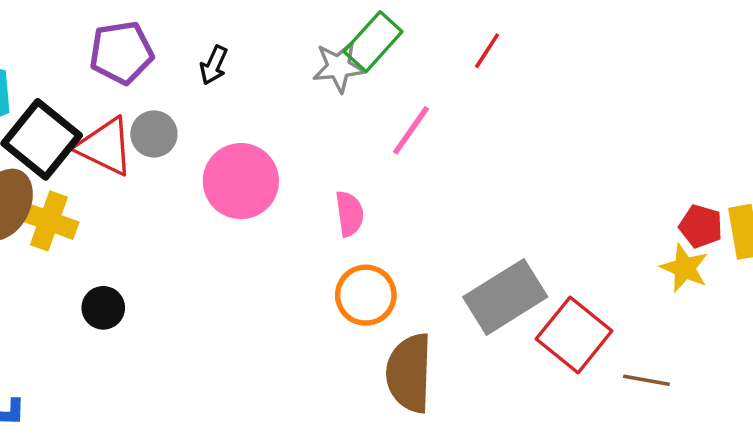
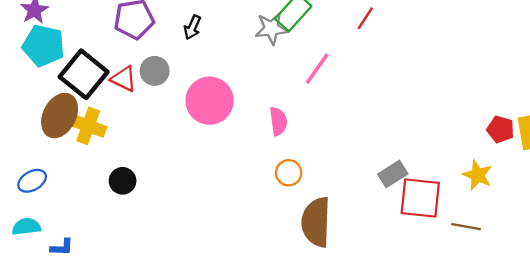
red triangle: (105, 147) -> (124, 79), size x0.7
yellow star: (684, 268) -> (478, 175), moved
orange circle: (366, 295) -> (289, 173), size x0.7
gray rectangle: (505, 297) -> (393, 174), moved, size x0.6
red square: (574, 335) -> (420, 198), turned -33

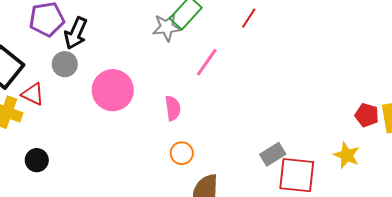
black arrow: (192, 27) -> (76, 33), moved, size x1.5
red triangle: (124, 79) -> (33, 94), moved

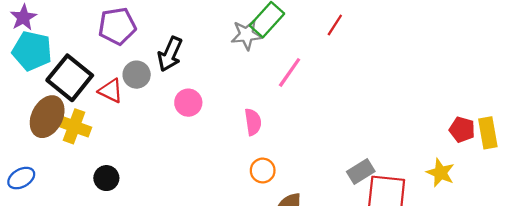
black arrow: (76, 33) -> (170, 54), moved
pink circle: (113, 90) -> (188, 103), size x0.6
red triangle: (33, 94) -> (111, 91), moved

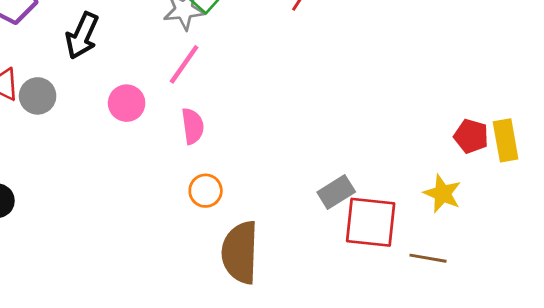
pink line: (290, 72) -> (184, 64), moved
gray circle: (137, 75) -> (38, 96), moved
pink circle: (188, 103) -> (127, 103), moved

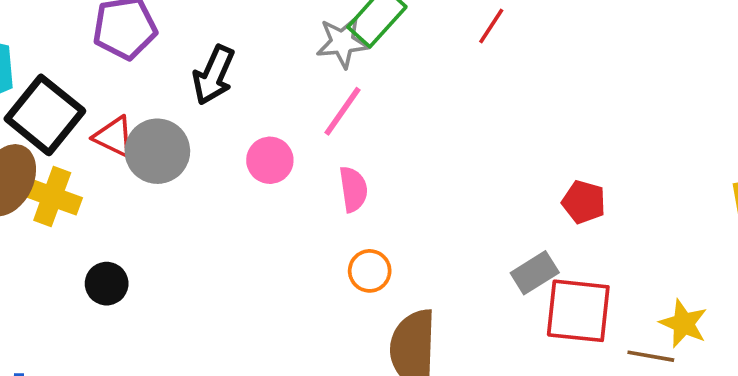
gray circle: (38, 96) -> (157, 151), size x1.4
red pentagon: (471, 136) -> (584, 202), moved
yellow star: (442, 194) -> (683, 324), moved

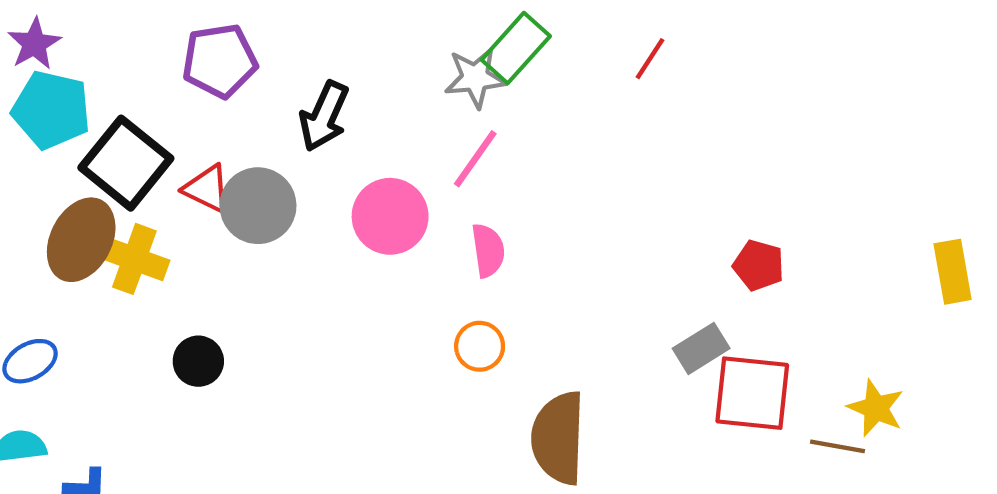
pink circle: (270, 160) -> (390, 216), size x1.4
orange circle: (370, 271) -> (480, 346), moved

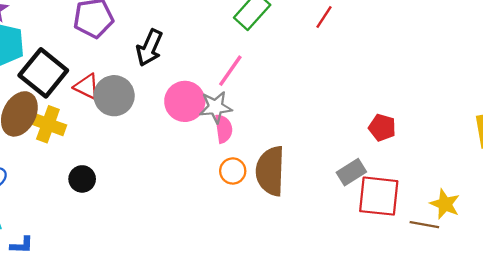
gray star: (475, 78) -> (216, 107), moved
pink semicircle: (488, 250) -> (224, 129), moved
brown semicircle: (558, 438) -> (270, 171), moved

